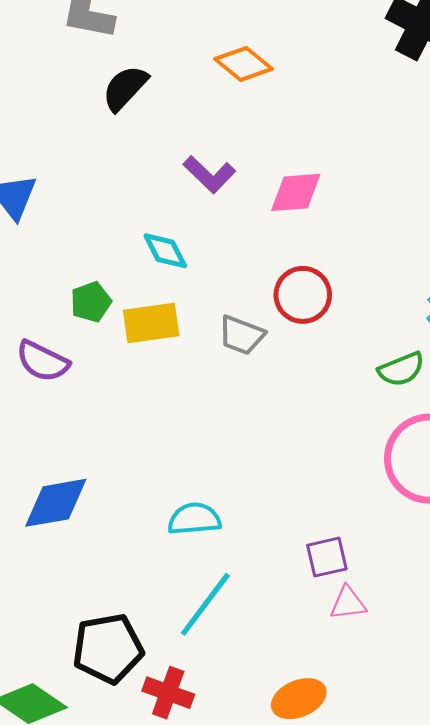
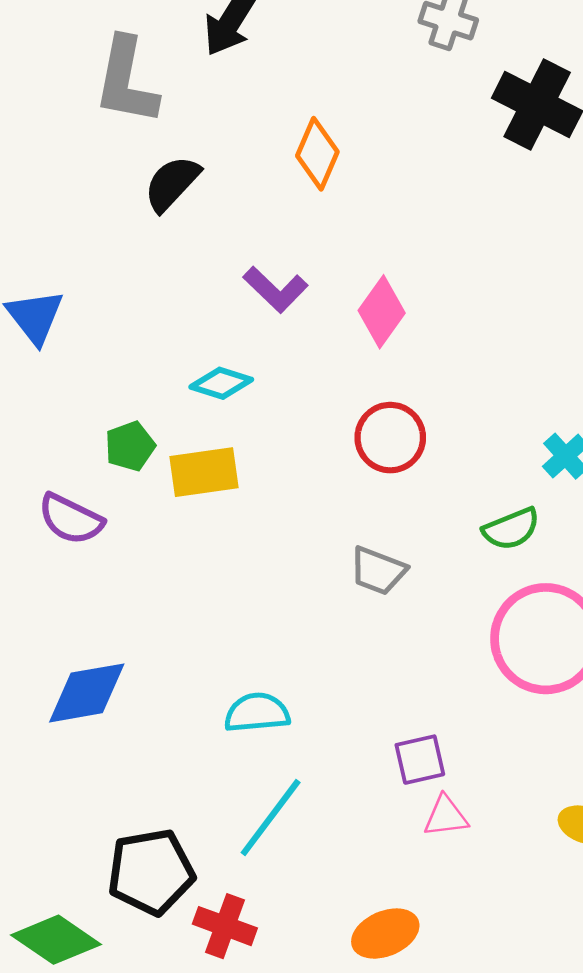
orange diamond: (244, 64) -> (317, 154), turned 74
pink diamond: (296, 192) -> (382, 312), turned -50
cyan diamond: (165, 251) -> (221, 383), turned -45
gray trapezoid: (241, 335) -> (378, 571), moved

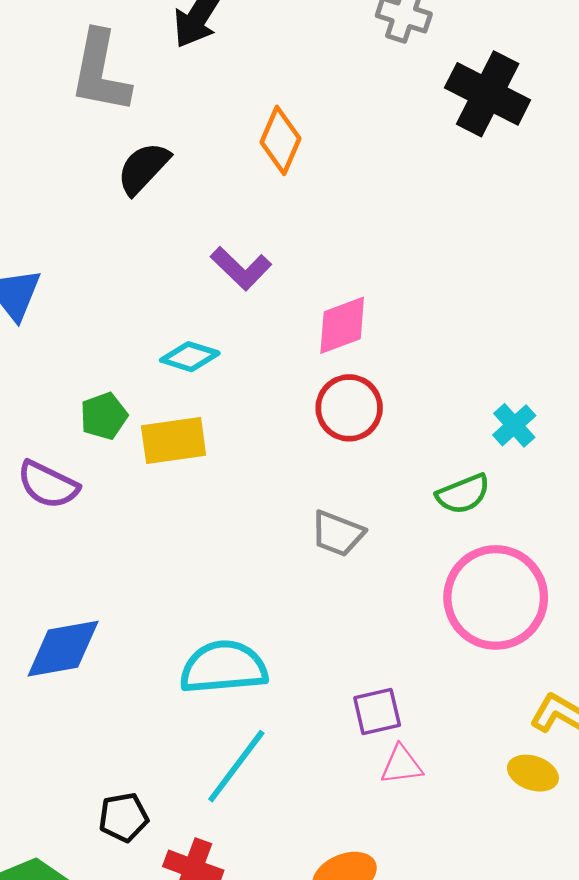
pink diamond: (382, 312) -> (342, 325), moved, turned 34
cyan semicircle: (257, 713) -> (224, 667), size x1.4
black pentagon: (151, 872) -> (124, 817), size x0.6

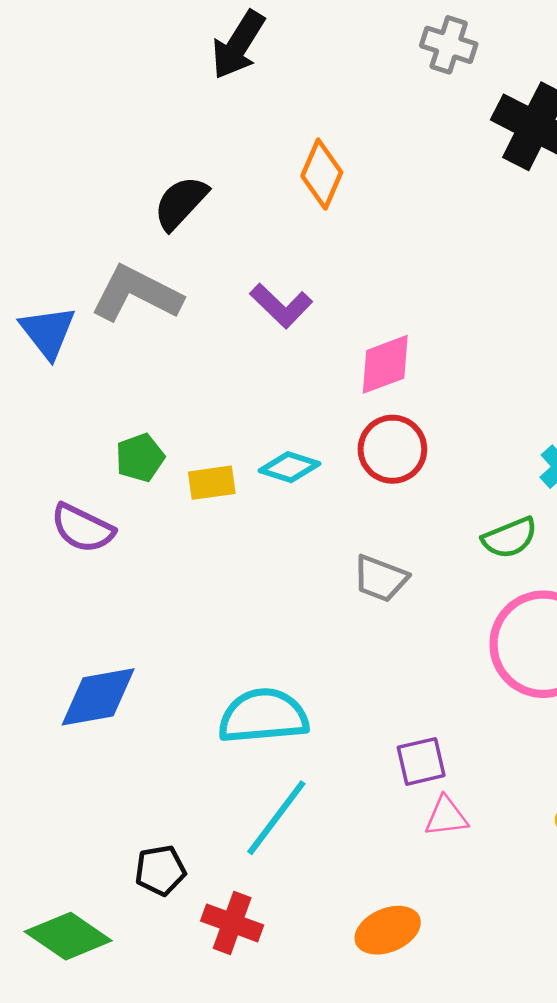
gray L-shape: (100, 72) -> (136, 294), moved, turned 106
cyan diamond: (190, 357) -> (290, 467), moved
yellow rectangle: (174, 440) -> (212, 483), size x0.7

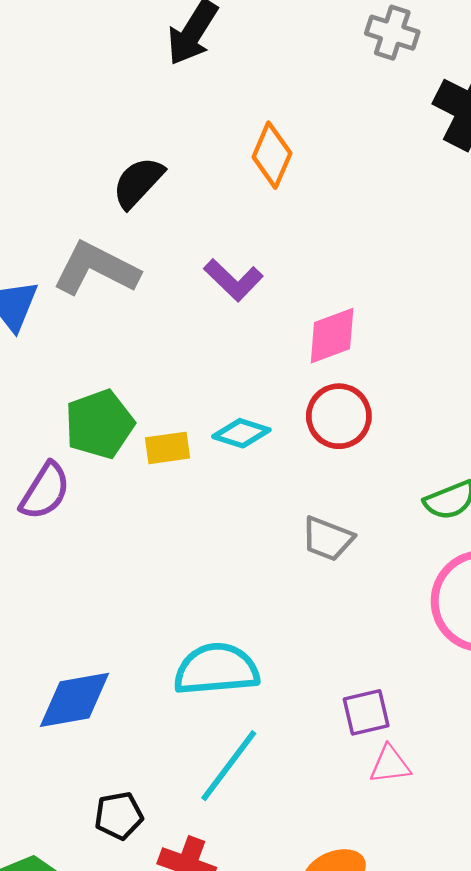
green pentagon: (140, 458) -> (99, 424), size x1.5
purple semicircle: (83, 528) -> (45, 491), turned -84
blue diamond: (98, 697) -> (74, 700), moved

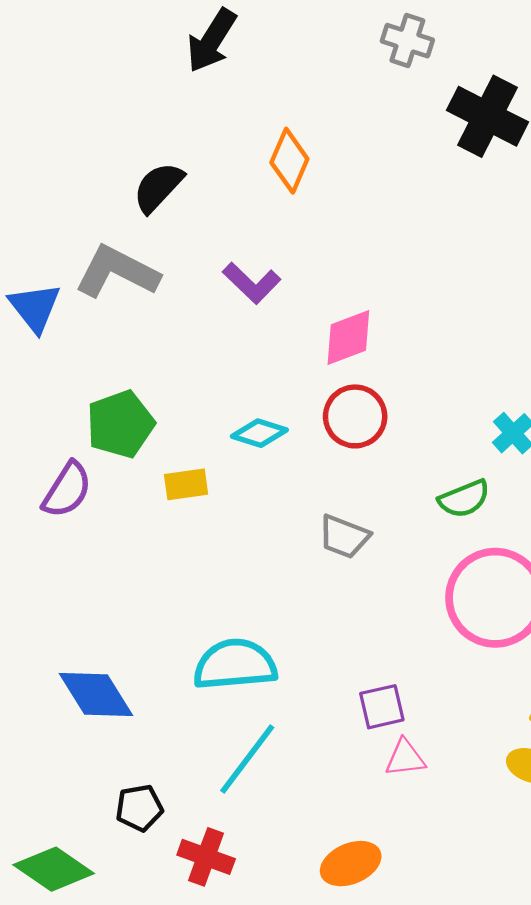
yellow rectangle: (168, 448) -> (186, 484), moved
blue diamond: (74, 700) -> (96, 695), turned 68

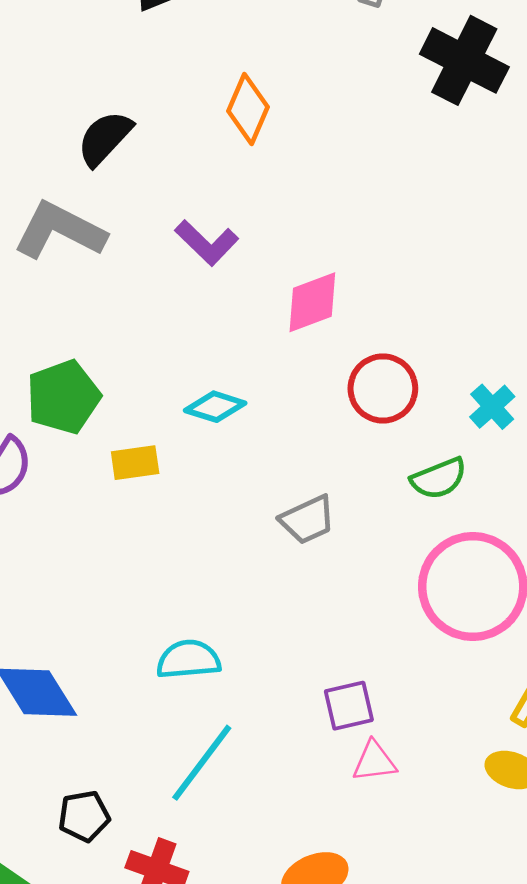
red circle: (355, 416) -> (383, 388), moved
gray trapezoid: (344, 537) -> (308, 520), turned -46
cyan semicircle: (235, 664) -> (188, 659), size x0.7

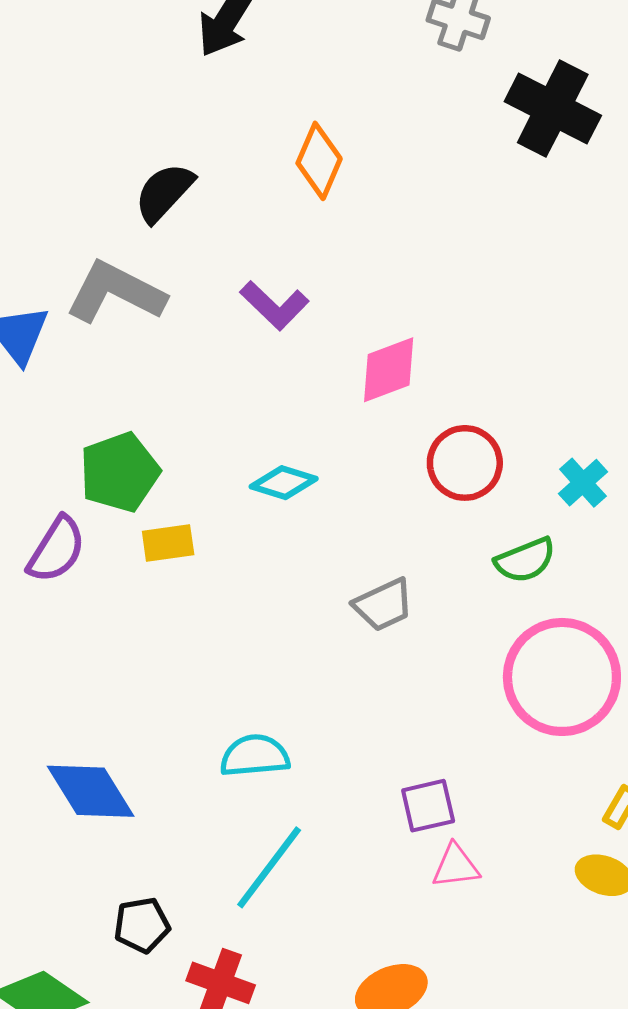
yellow rectangle: (135, 463) -> (168, 543), moved

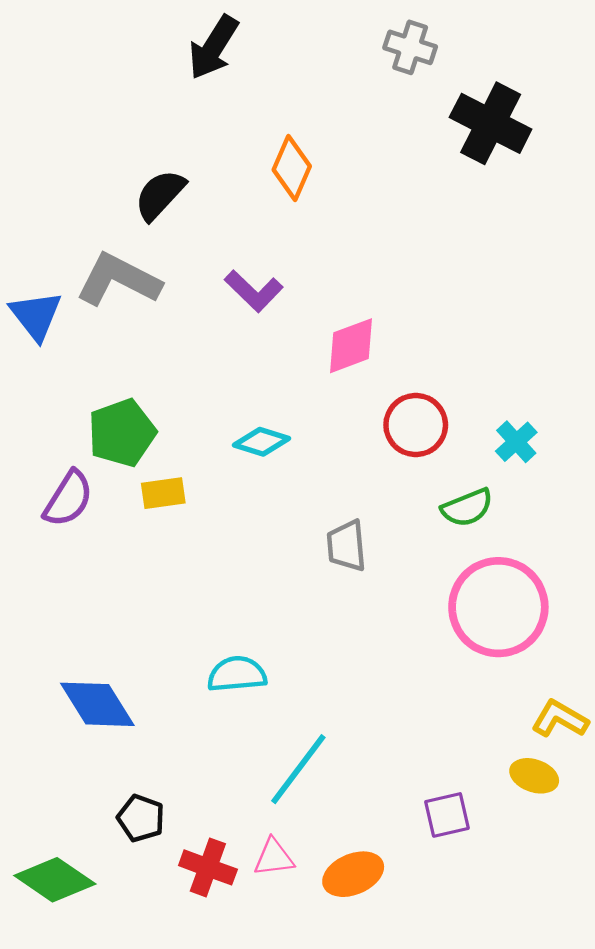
gray trapezoid: (383, 605) -> (346, 546), turned 110
purple square: (428, 806) -> (447, 815), moved
pink triangle: (456, 866) -> (274, 857), moved
cyan line: (269, 867) -> (298, 769), moved
black pentagon: (142, 925) -> (141, 818), turned 30

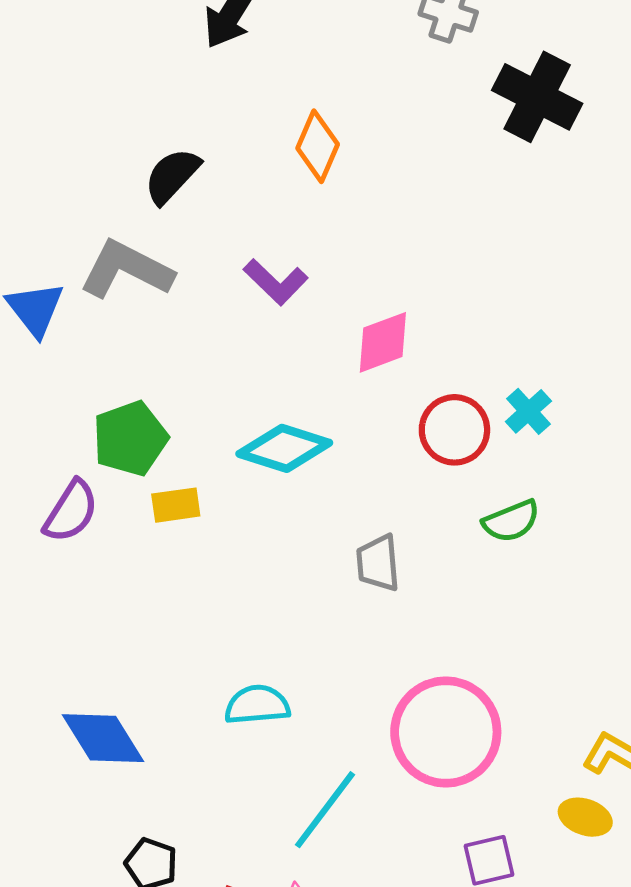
cyan diamond: (262, 442) -> (284, 448), size x1.5
cyan cross: (516, 442) -> (528, 411), moved
pink circle: (498, 607) -> (446, 732), moved

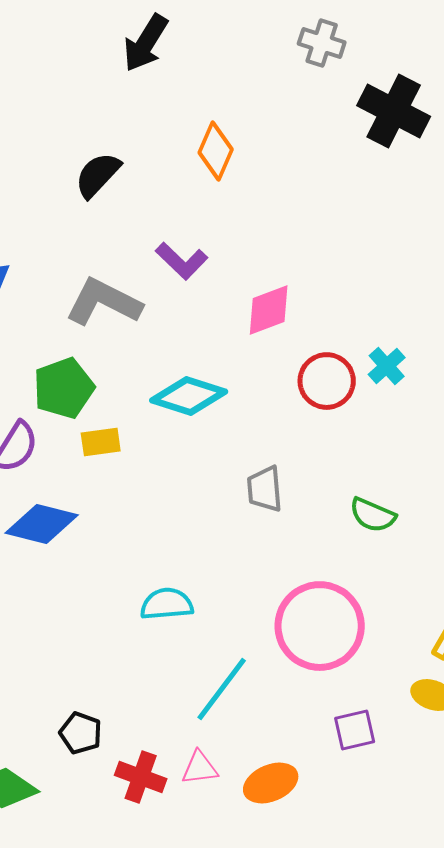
gray L-shape: (126, 270) -> (104, 302), moved
green semicircle: (511, 521) -> (373, 515), moved, turned 45
blue diamond: (103, 738) -> (42, 524), moved, turned -44

